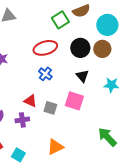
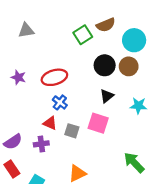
red ellipse: (45, 48) -> (54, 77), moved
blue cross: (45, 74) -> (60, 102), moved
black triangle: (82, 76) -> (107, 96), turned 32

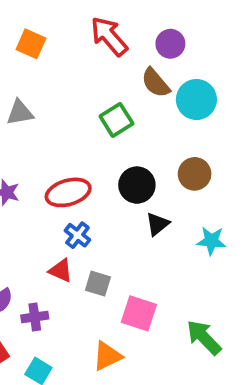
brown semicircle: (106, 25) -> (156, 83), moved, turned 72
cyan circle: (134, 40) -> (196, 100), moved
black circle: (105, 65) -> (137, 185), moved
pink square: (98, 123) -> (139, 313), moved
purple cross: (41, 144) -> (35, 317), moved

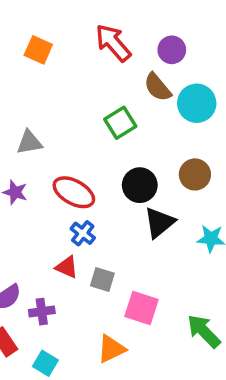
gray triangle: (20, 113) -> (29, 142), moved
red ellipse: (68, 192) -> (74, 192), turned 45
black triangle: (157, 224) -> (159, 223), size x1.4

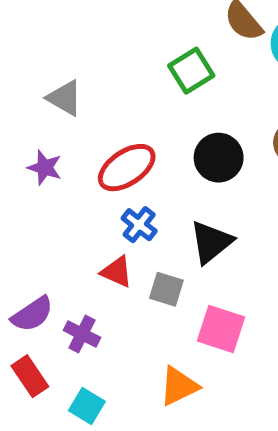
gray triangle: (29, 142) -> (65, 98), turned 40
red ellipse: (74, 192) -> (127, 168), turned -63
black triangle: (159, 223) -> (211, 242), moved
purple cross: (42, 312) -> (82, 334), turned 35

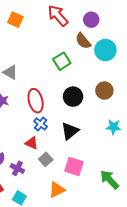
red ellipse: (127, 168) -> (36, 101), turned -70
gray square: (166, 289) -> (46, 159), moved, turned 32

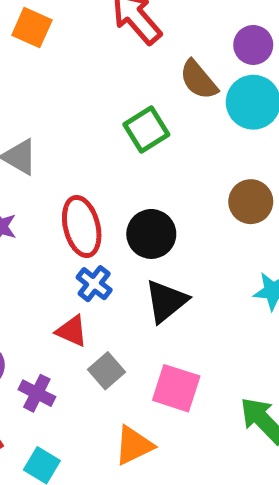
purple circle: (91, 20) -> (253, 45), moved
black circle: (73, 97) -> (151, 234), moved

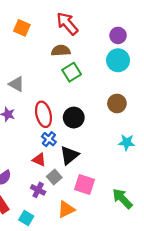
brown semicircle: (199, 80) -> (61, 51), moved, turned 126
black triangle: (166, 301) -> (69, 155), moved
purple cross: (37, 393) -> (38, 190), moved

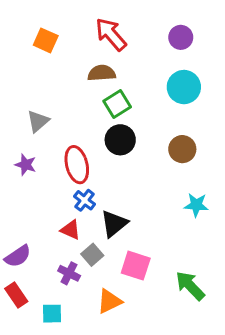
purple circle: (118, 35) -> (181, 37), moved
gray triangle: (16, 84) -> (38, 121), turned 49
black circle: (74, 118) -> (120, 140), moved
cyan square: (26, 218) -> (52, 314), turned -32

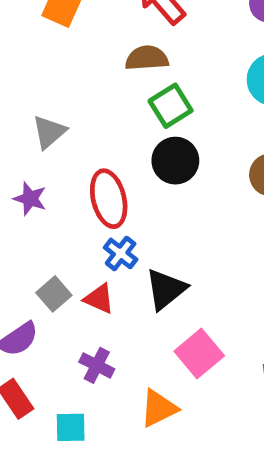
gray square: (92, 255) -> (54, 294), moved
pink square: (136, 266) -> (199, 353), turned 32

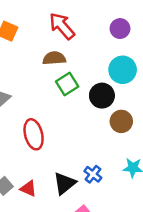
black circle: (175, 161) -> (102, 96), moved
blue cross: (121, 253) -> (93, 174), moved

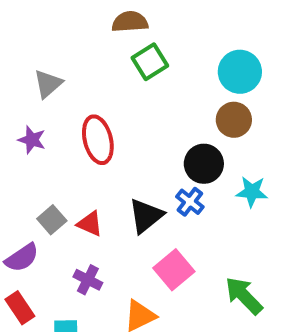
cyan circle: (123, 70) -> (240, 72), moved
black circle: (102, 96) -> (204, 164), moved

